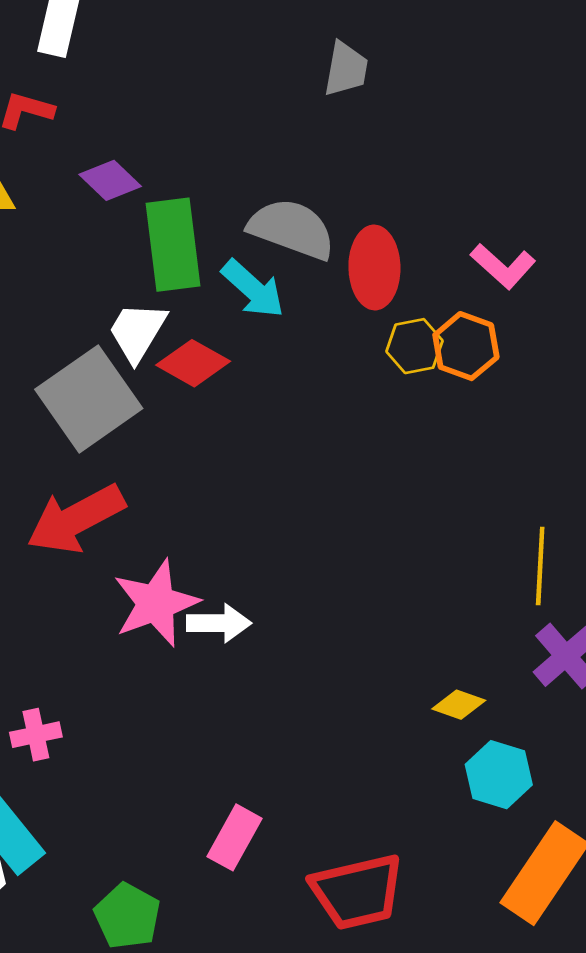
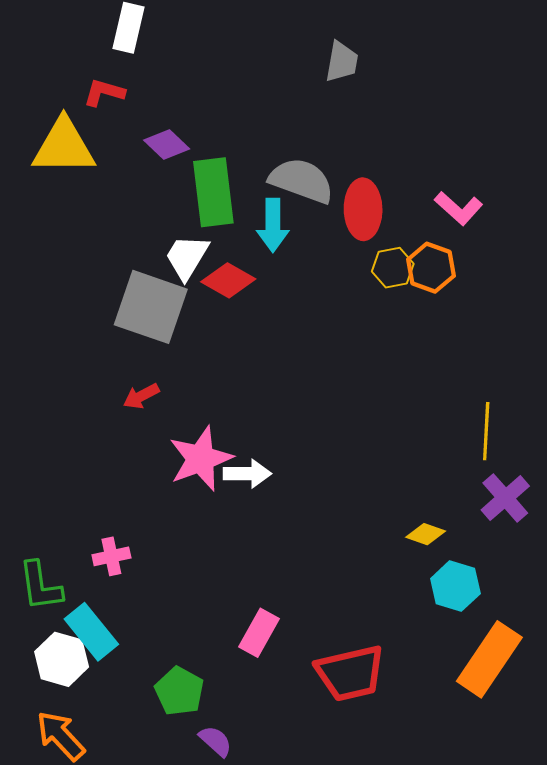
cyan arrow: (253, 289) -> (273, 225), turned 48
gray square: (89, 399) -> (151, 307), turned -36
red arrow: (76, 519) -> (141, 396), size x0.5

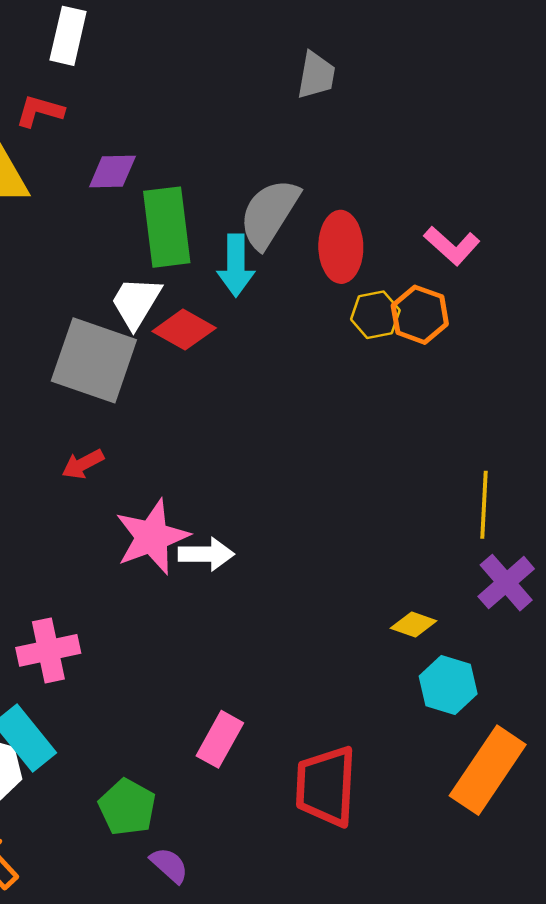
purple diamond: (167, 145) -> (112, 172), turned -45
gray semicircle: (301, 181) -> (269, 214), turned -78
pink cross: (111, 556) -> (48, 650), size x1.4
red trapezoid: (350, 673) -> (326, 786), turned 106

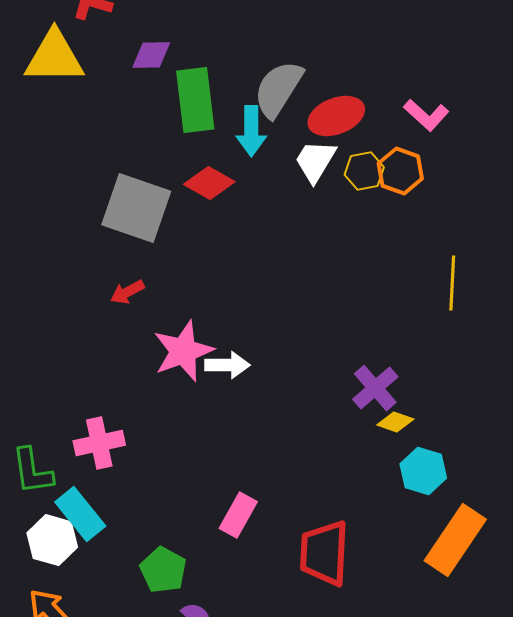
red ellipse: (341, 247) -> (336, 116), turned 70
white trapezoid: (136, 302) -> (315, 161), moved
yellow line: (484, 505) -> (452, 283), moved
purple cross: (506, 583) -> (375, 388), moved

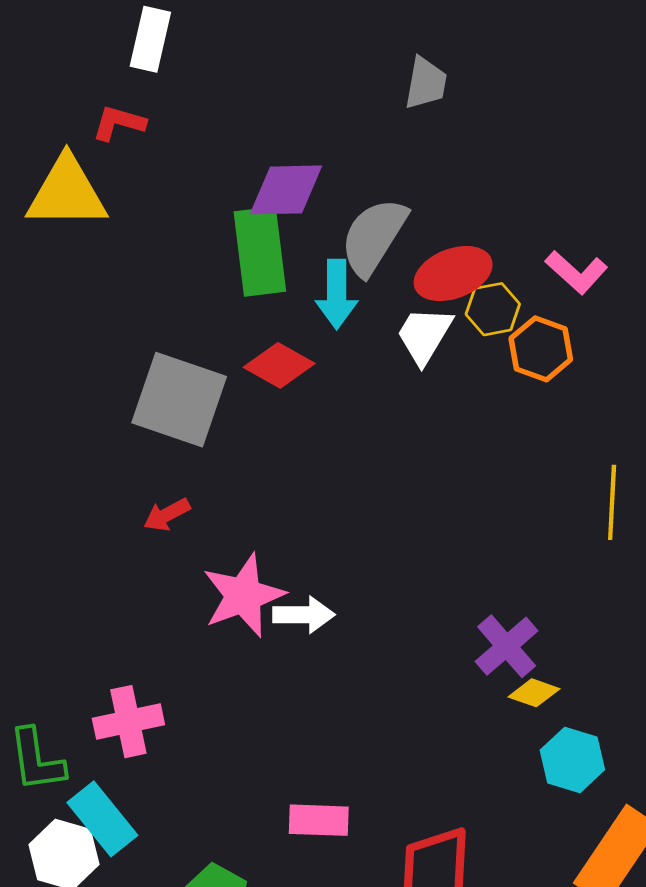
purple diamond: (151, 55) -> (286, 190), moved, size x1.4
yellow hexagon: (364, 171) -> (493, 309), moved
pink rectangle: (238, 515) -> (319, 820), turned 63

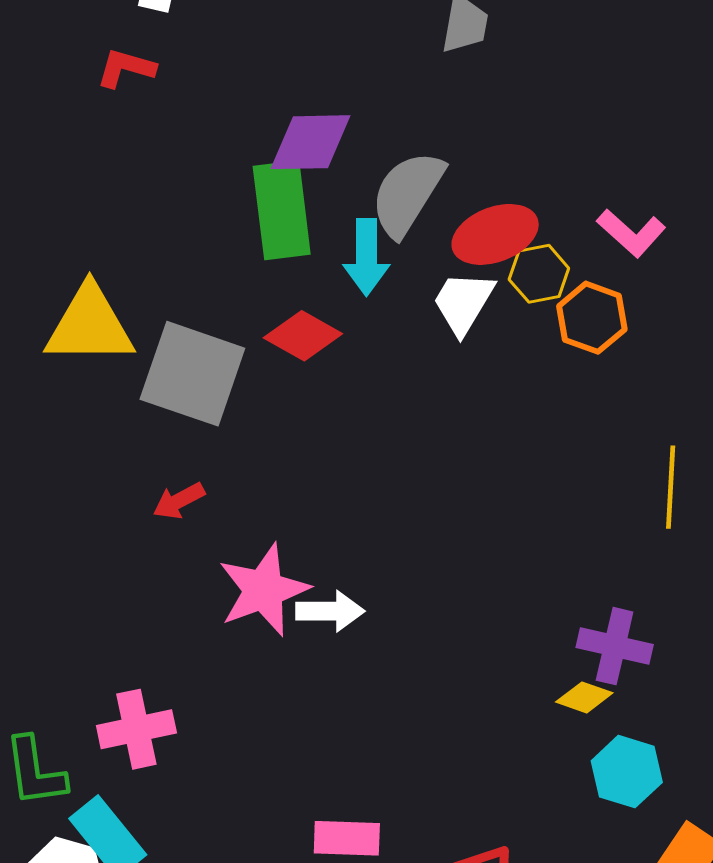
yellow triangle: (67, 193) -> (90, 325), moved
purple cross: (507, 646) -> (615, 646), moved, turned -36

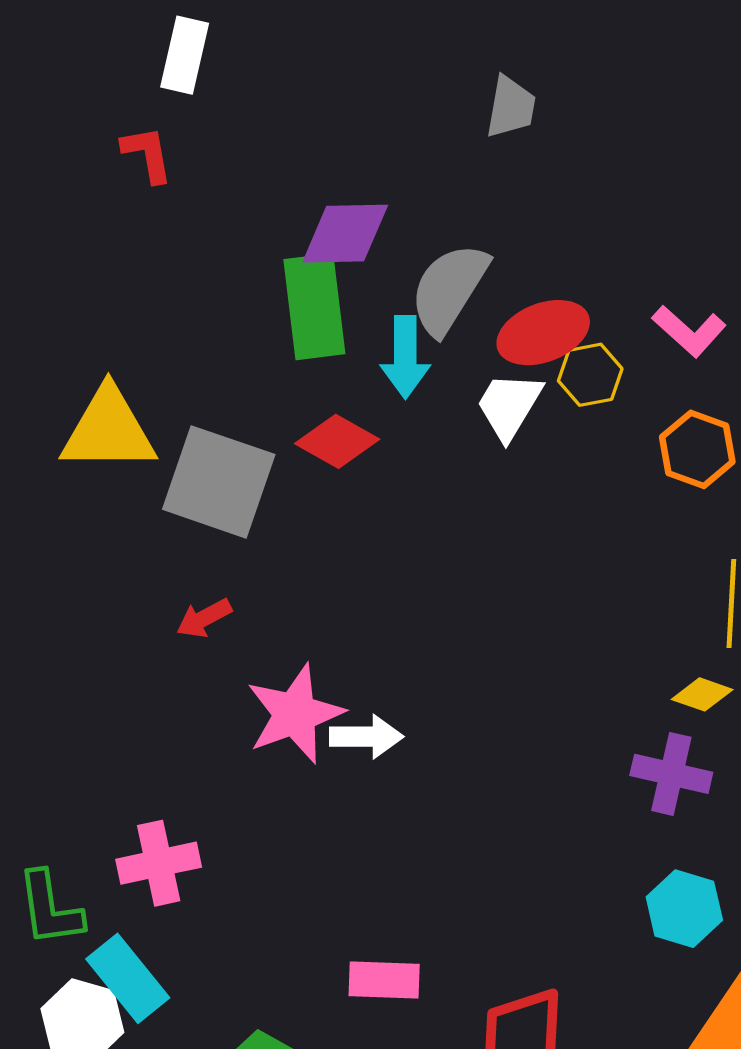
red L-shape: (126, 68) -> (147, 154), turned 64
orange hexagon: (592, 318) -> (697, 449), moved
yellow diamond: (584, 697) -> (702, 694), moved

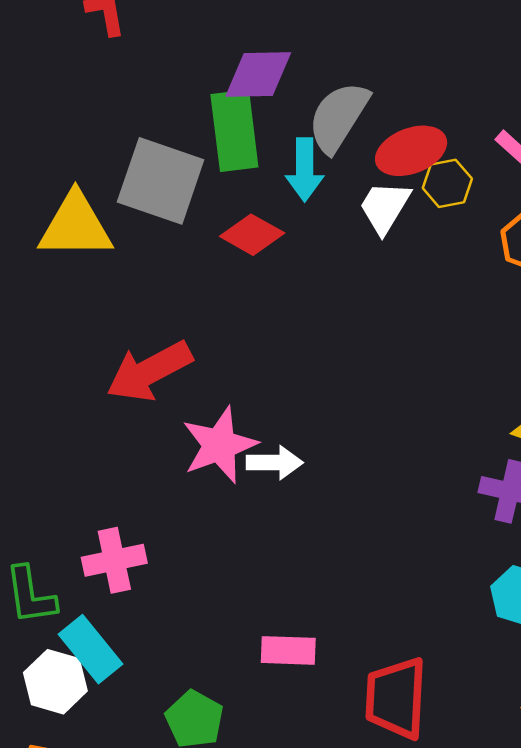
gray square: (219, 482) -> (161, 181), moved
red arrow: (204, 618) -> (149, 371), size x2.0

